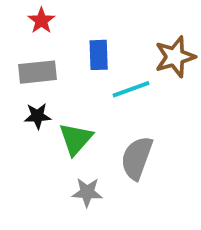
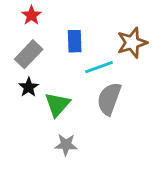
gray rectangle: (38, 72) -> (29, 54), turned -40
black star: (38, 116) -> (29, 87), turned -30
gray semicircle: (137, 158) -> (109, 99), moved

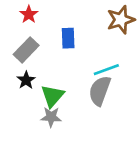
brown star: (132, 43) -> (121, 20), moved
cyan line: (99, 67) -> (106, 70), moved
gray star: (66, 145) -> (51, 117), moved

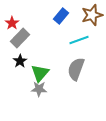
red star: (29, 14) -> (12, 23), moved
blue rectangle: (68, 38) -> (61, 16), moved, turned 42
cyan line: (106, 70) -> (79, 40), moved

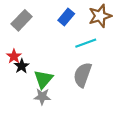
red star: (12, 23) -> (14, 56), moved
gray rectangle: (20, 38) -> (22, 20), moved

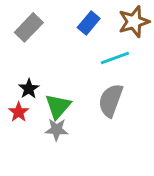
red star: (14, 56) -> (19, 112), moved

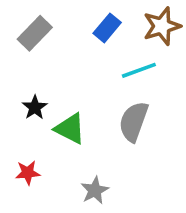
green triangle: (58, 106) -> (70, 129), turned -44
red star: (19, 112) -> (28, 173), moved, turned 30
gray star: (57, 130) -> (95, 190), moved, turned -30

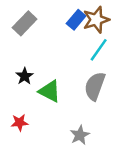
brown star: (162, 26) -> (96, 20), moved
cyan line: (139, 70) -> (99, 50), turned -35
gray star: (95, 190) -> (80, 135), moved

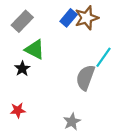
cyan line: (99, 50) -> (103, 57), moved
green triangle: (50, 91) -> (35, 49), moved

